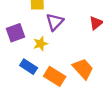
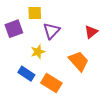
purple square: (15, 33) -> (14, 29), moved
orange trapezoid: (83, 69) -> (79, 61), moved

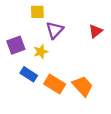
purple square: (14, 29) -> (16, 45), moved
orange trapezoid: (79, 61) -> (83, 86), moved

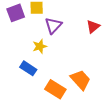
purple square: (16, 45) -> (16, 13), moved
orange rectangle: (55, 84) -> (55, 89), moved

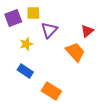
yellow star: (40, 46) -> (26, 44), moved
orange trapezoid: (80, 80) -> (75, 52), moved

